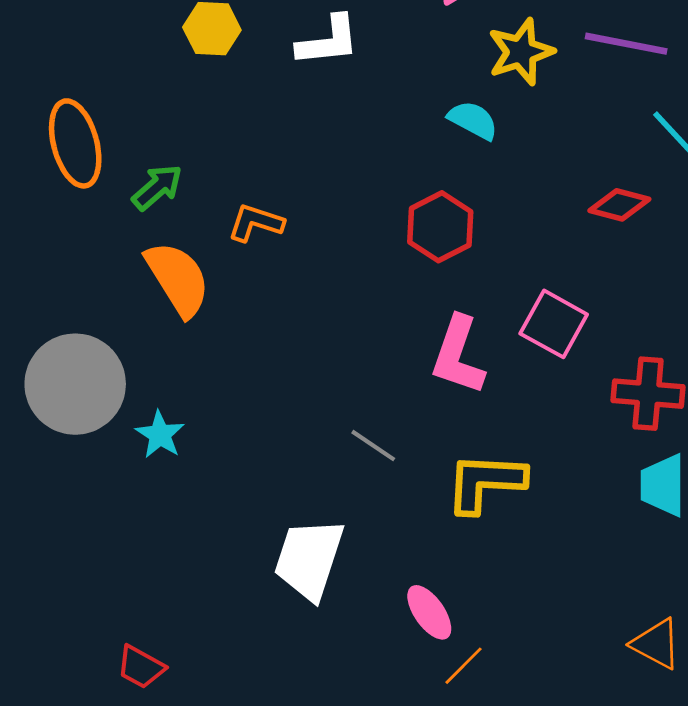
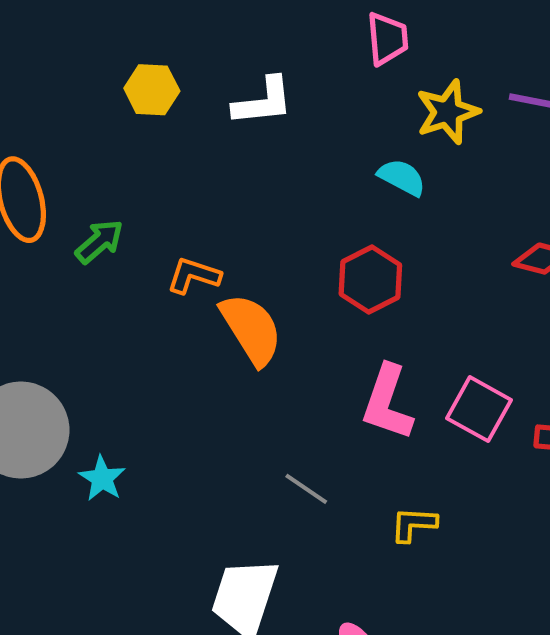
orange semicircle: (178, 279) -> (251, 329), moved
pink square: (554, 324) -> (479, 409), moved
yellow L-shape: (485, 482) -> (414, 524), size x0.6

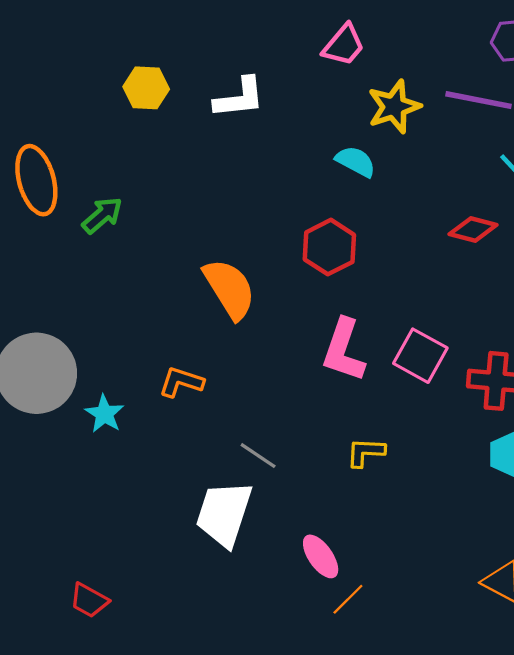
pink trapezoid: (387, 39) -> (344, 45), turned 45
orange L-shape: (194, 276) -> (181, 382), moved
gray line: (306, 489) -> (258, 456), moved

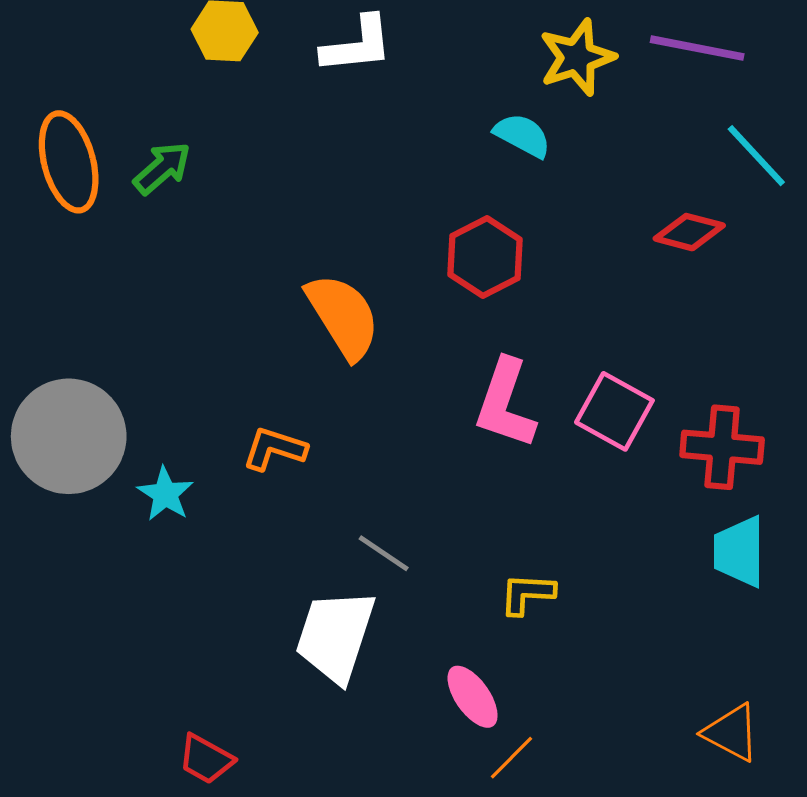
green arrow: (102, 215) -> (162, 168), moved
yellow L-shape: (366, 452) -> (527, 594), moved
red trapezoid: (89, 600) -> (206, 759), moved

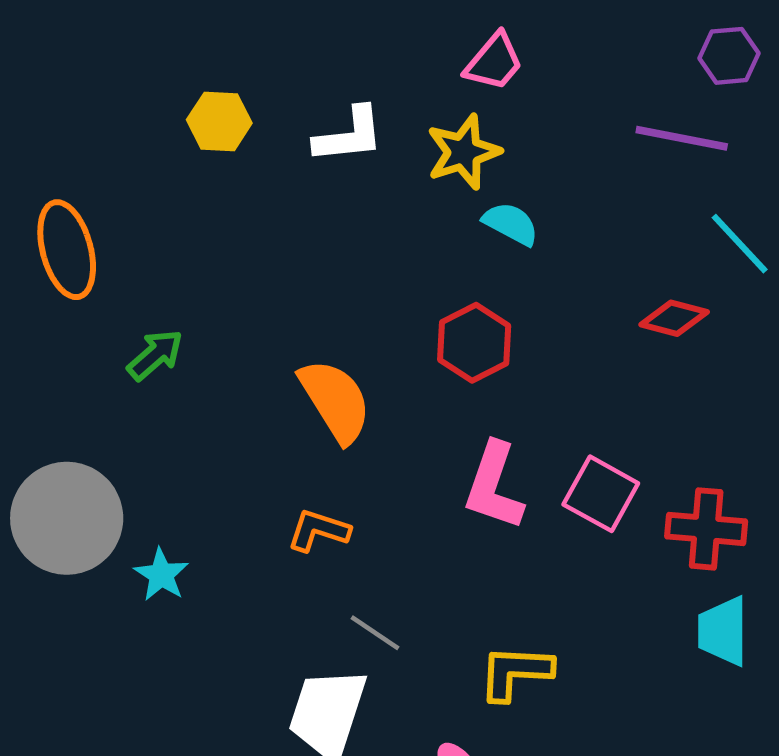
yellow star: (577, 57) -> (463, 152), moved
green arrow: (162, 168) -> (155, 355), moved
orange L-shape: (274, 449) -> (318, 530), moved
yellow L-shape: (527, 594) -> (515, 672), size x1.4

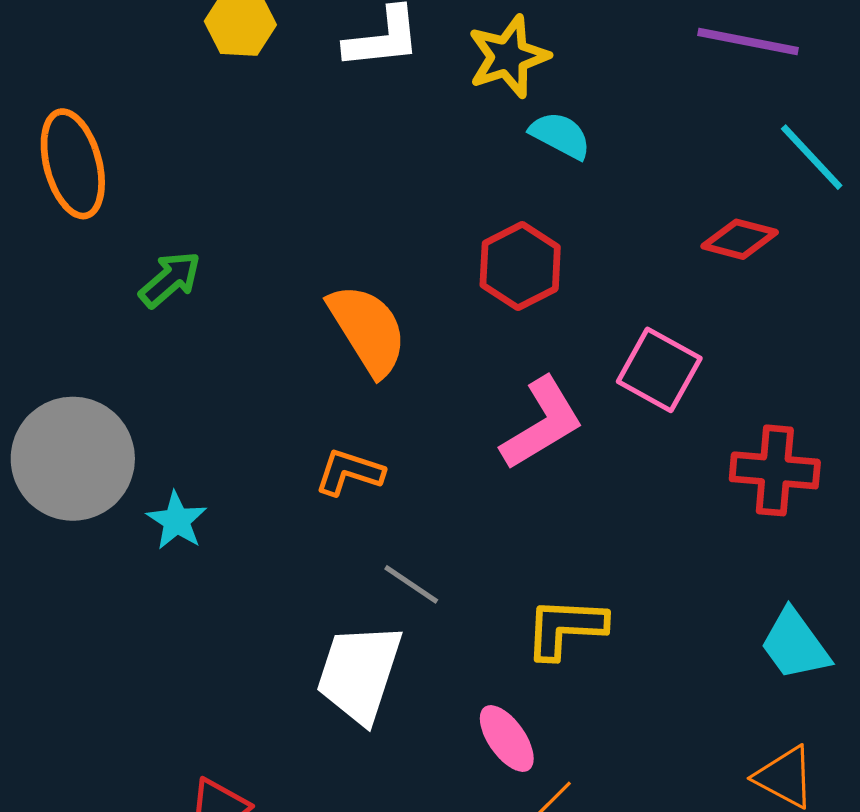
pink L-shape: (494, 486) -> (542, 424), turned -140
pink square: (601, 494) -> (659, 370), moved
cyan trapezoid: (723, 631) -> (795, 645), moved, turned -36

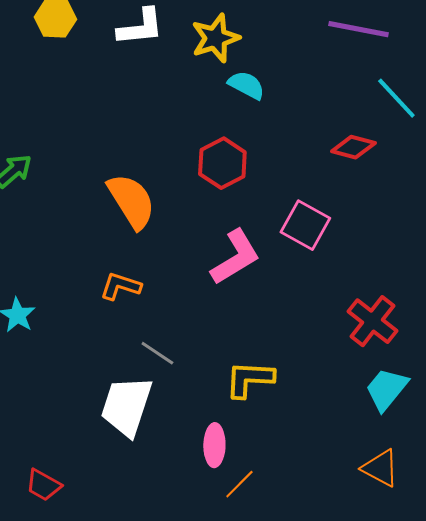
red cross: (775, 470) -> (372, 321), moved, turned 33
cyan trapezoid: (795, 645) -> (386, 389), turned 75
pink ellipse: (507, 739) -> (214, 445), turned 36

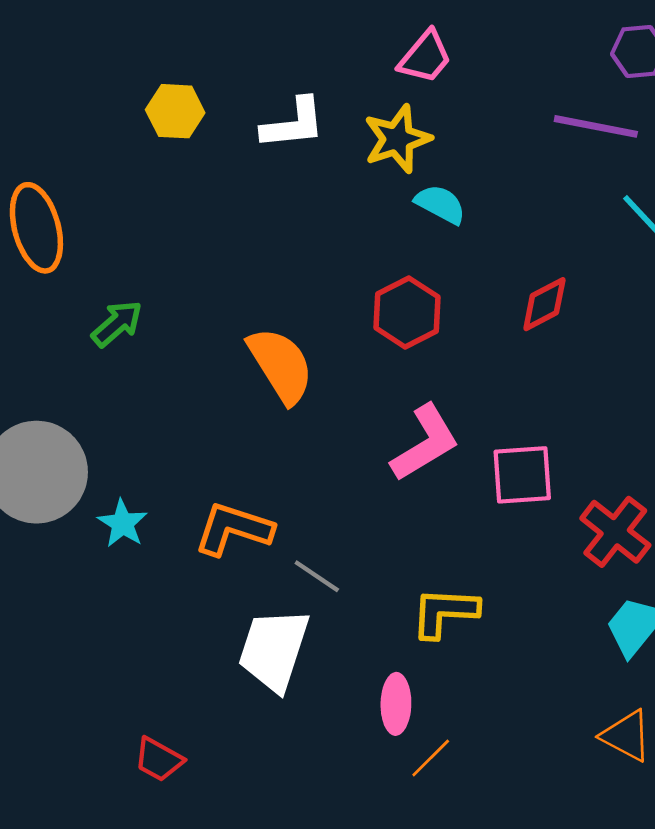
red diamond: (353, 147) -> (544, 304), moved, turned -42
pink square: (305, 225) -> (522, 475), moved, turned -33
orange L-shape: (120, 286) -> (234, 529), moved, size x1.4

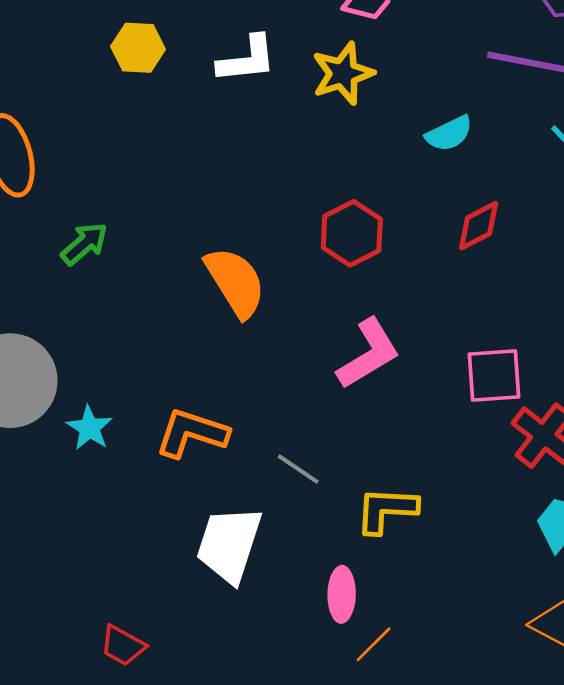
cyan semicircle: (440, 204) -> (449, 134), moved, turned 126
pink square: (522, 475) -> (494, 375), moved
gray line: (317, 576) -> (298, 469), moved

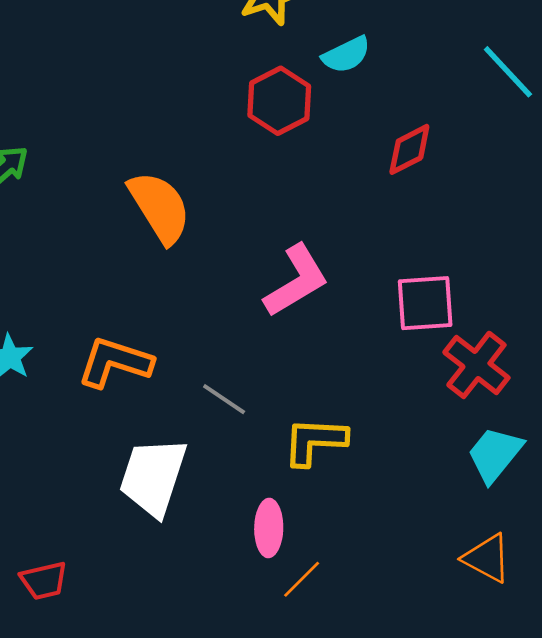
cyan semicircle: (449, 134) -> (346, 55), moved
red hexagon: (352, 233) -> (279, 101), moved
red trapezoid: (123, 646) -> (44, 581), turned -42

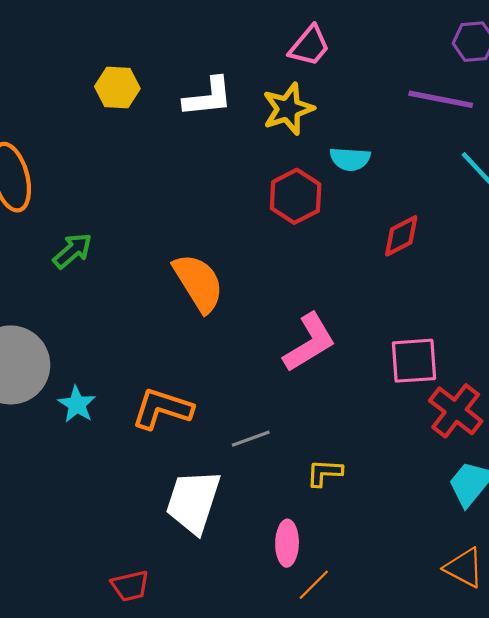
cyan semicircle: (346, 55) -> (350, 159), turned 30
gray line: (224, 399) -> (251, 439), turned -54
yellow L-shape: (315, 441) -> (324, 473), size x0.7
red trapezoid: (44, 581) -> (130, 586), moved

